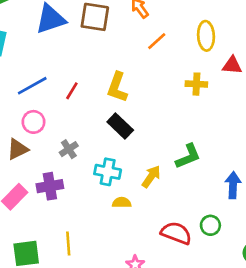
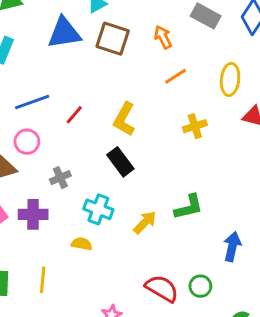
yellow cross: (196, 84) -> (195, 126), moved, turned -30
yellow semicircle: (122, 203) -> (82, 244), moved

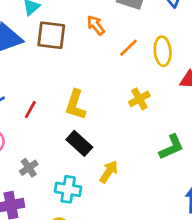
orange line: (176, 76) -> (128, 48), moved
green L-shape: (189, 207) -> (172, 147), moved
yellow arrow: (145, 222) -> (109, 172), moved

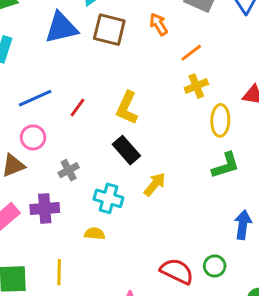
yellow ellipse: (163, 51) -> (220, 120), moved
yellow cross: (139, 99) -> (196, 86), moved

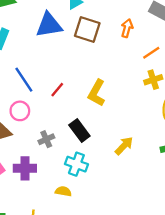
orange arrow: (159, 24) -> (127, 28), turned 42
blue line: (35, 98) -> (24, 80), turned 76
black rectangle: (126, 150) -> (79, 130), moved
yellow arrow: (155, 184) -> (124, 146), moved

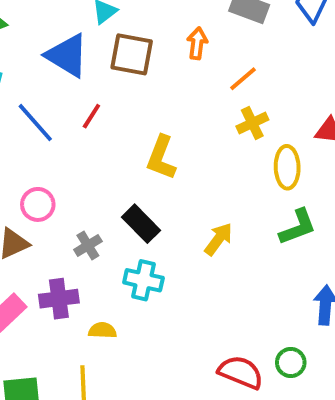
blue triangle: (49, 25) -> (67, 55), turned 48
blue line: (24, 80) -> (35, 123), moved
red line: (57, 90) -> (91, 116), moved
yellow semicircle: (63, 191) -> (102, 330), moved

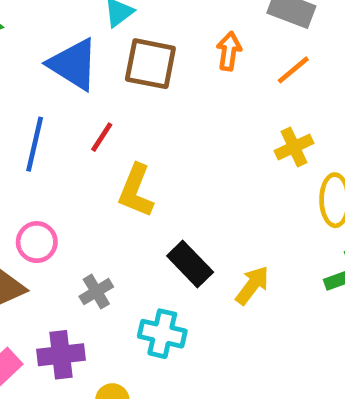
orange line: (243, 79) -> (293, 70), moved
blue line: (35, 123) -> (35, 144), turned 54
yellow L-shape: (161, 158) -> (136, 191), moved
black rectangle: (141, 224) -> (190, 264), moved

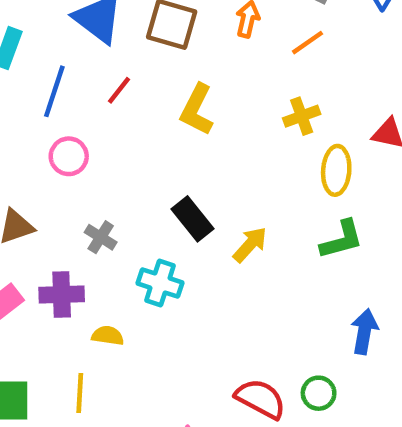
yellow L-shape: (136, 191) -> (197, 110), moved
pink circle: (37, 242) -> (69, 156), moved
gray cross: (96, 292) -> (101, 237), turned -32

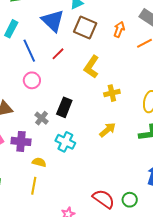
blue line: (54, 91) -> (29, 51), turned -50
yellow cross: (302, 116) -> (112, 93), moved
black rectangle: (192, 219) -> (64, 107), moved, turned 54
yellow line: (80, 393) -> (34, 186), moved

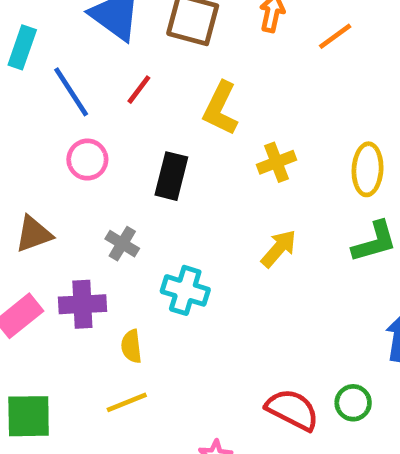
black rectangle: (64, 107) -> (171, 176), moved
yellow semicircle: (39, 162) -> (131, 346), turned -104
yellow line: (34, 186) -> (127, 402), turned 66

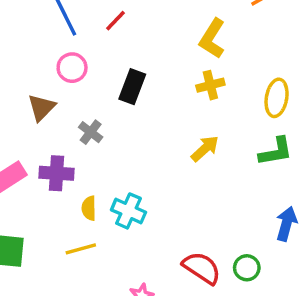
yellow L-shape: (221, 108) -> (212, 39), moved
brown triangle: (34, 234) -> (41, 107), moved, turned -32
cyan cross: (185, 290) -> (128, 211), moved

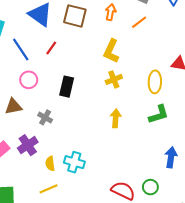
brown triangle: (41, 107) -> (13, 106), turned 42
yellow arrow: (205, 149) -> (116, 118), turned -36
purple cross: (57, 173) -> (28, 145), turned -30

